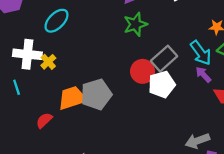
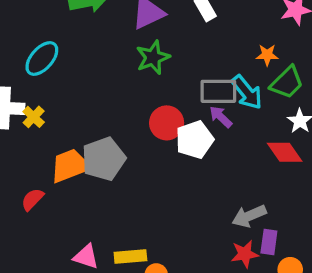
gray rectangle: (164, 59) -> (218, 91), moved, turned 45
purple arrow: (203, 75) -> (221, 117), moved

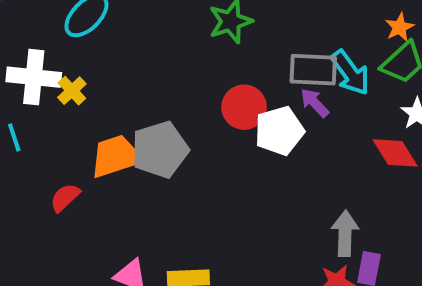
orange star: (267, 55) -> (400, 27), moved, turned -30
gray arrow: (249, 216) -> (345, 233), turned 112

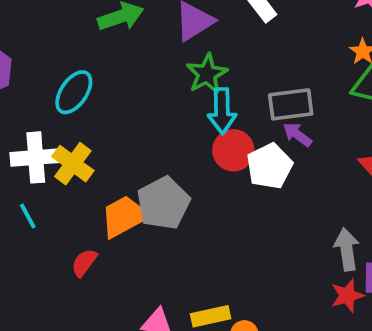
cyan arrow: (350, 73) -> (222, 111), moved, turned 45
yellow cross: (72, 91) -> (73, 164), size x1.5

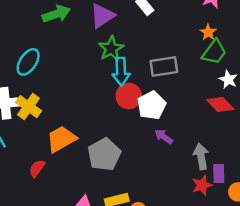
purple arrow: (297, 135) -> (164, 137), moved
gray pentagon: (163, 203) -> (104, 154), moved

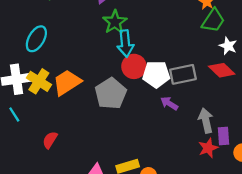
gray rectangle: (164, 67) -> (183, 74), moved
white pentagon: (152, 105) -> (156, 74), turned 30
orange trapezoid: (61, 139) -> (67, 82), moved
gray pentagon: (104, 154) -> (111, 94), moved

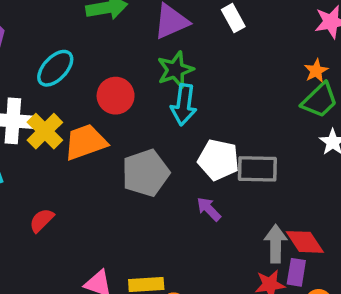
red circle: (134, 66) -> (116, 96), moved
red diamond: (222, 70) -> (305, 242), moved
purple arrow: (169, 103) -> (209, 209), moved

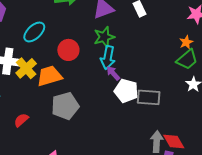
gray pentagon: (146, 173) -> (65, 106), moved
purple arrow: (209, 209) -> (113, 73), moved

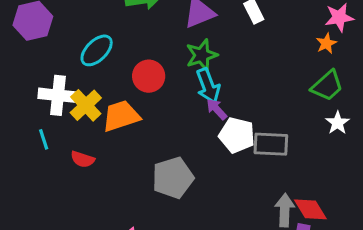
orange star: (186, 42) -> (326, 43), moved
cyan arrow: (108, 57) -> (208, 86), turned -30
gray pentagon: (65, 106) -> (173, 178), moved
red semicircle: (21, 120) -> (83, 159), moved, turned -119

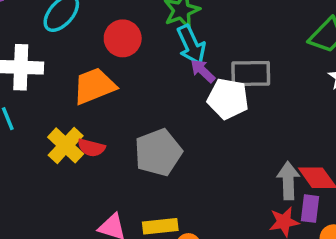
yellow cross: (86, 105) -> (66, 145), moved
gray rectangle: (271, 144) -> (251, 73), moved
red semicircle: (83, 159) -> (91, 148), moved

